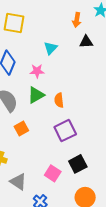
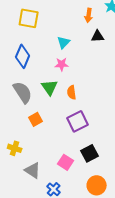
pink star: (37, 71) -> (62, 64), moved
green triangle: (36, 95) -> (50, 87), turned -36

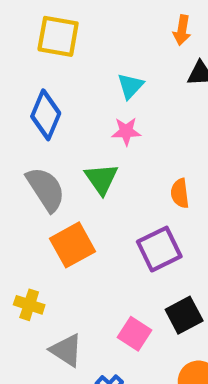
orange semicircle: (72, 92) -> (180, 193), moved
orange square: (36, 119) -> (73, 245), size x1.5

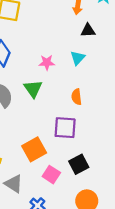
cyan triangle: (130, 86) -> (78, 58), moved
orange square: (73, 245) -> (34, 149), moved
purple square: (159, 249) -> (65, 128), turned 30

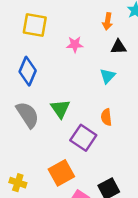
pink star: (47, 62) -> (75, 44), moved
purple square: (65, 128) -> (83, 138), moved, turned 30

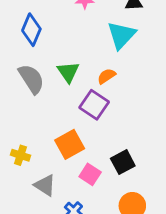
cyan triangle: (108, 76) -> (121, 35), size x1.6
orange semicircle: (106, 117) -> (106, 76), moved, turned 63

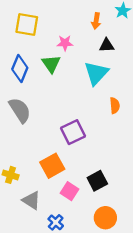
green triangle: (68, 72) -> (51, 64), moved
orange semicircle: (106, 76) -> (115, 106), moved, turned 119
purple square: (94, 105) -> (73, 132), turned 30

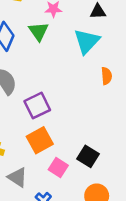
purple square: (73, 132) -> (37, 106), moved
black square: (97, 181) -> (88, 156), turned -30

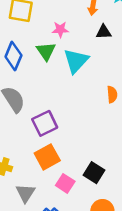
cyan triangle: (87, 41) -> (76, 61), moved
gray triangle: (17, 177) -> (25, 193), turned 30

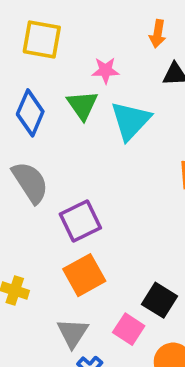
pink square: (65, 183) -> (129, 329), moved
gray triangle: (25, 193) -> (73, 333), moved

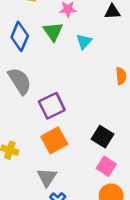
cyan triangle: (131, 121) -> (84, 41), size x0.6
black square: (160, 300) -> (103, 137), moved
pink square: (129, 329) -> (106, 166), moved

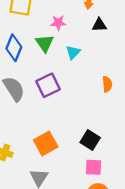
purple square: (52, 106) -> (48, 85), moved
pink square: (106, 166) -> (94, 167), turned -30

